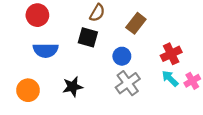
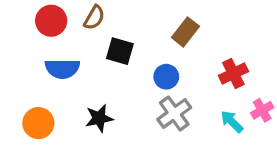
brown semicircle: (97, 13) -> (94, 18), moved
cyan arrow: (170, 78) -> (232, 121), moved

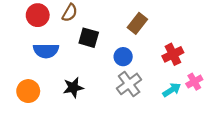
cyan arrow: (232, 121) -> (172, 90), turned 102

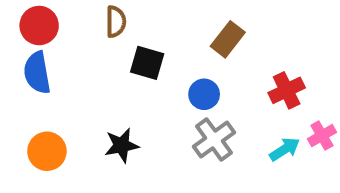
brown semicircle: (70, 13) -> (116, 22), turned -30
red circle: (38, 15) -> (39, 26), moved
blue semicircle: (46, 51) -> (37, 73), moved, turned 80

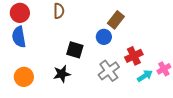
black square: (147, 63) -> (75, 50), moved
red cross: (287, 90) -> (134, 56), moved
blue circle: (204, 94) -> (104, 37), moved

